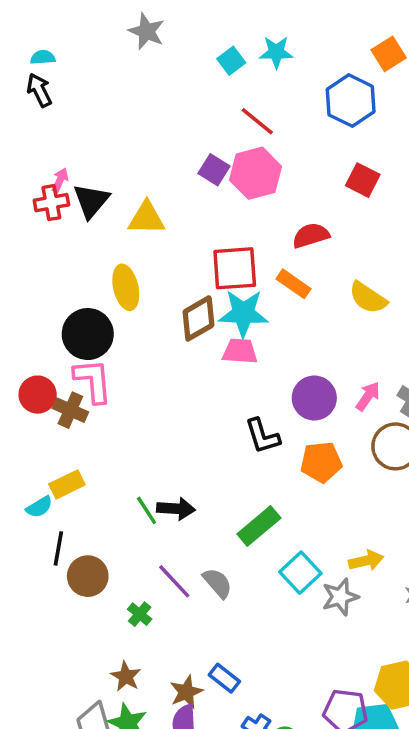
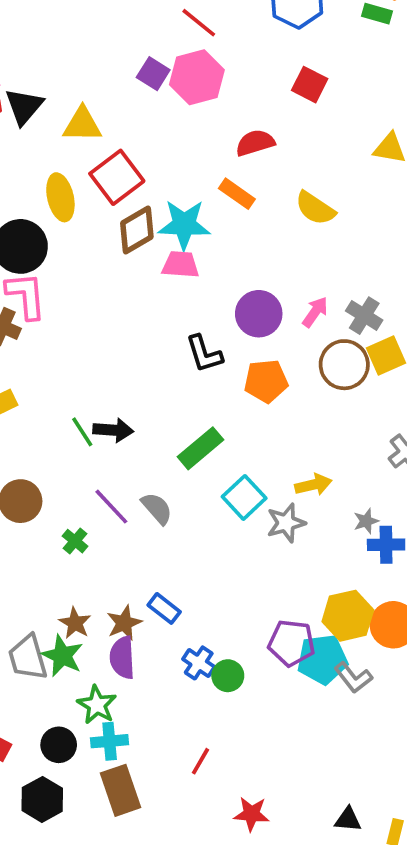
red square: (235, 268) -> (117, 177), moved, turned -33
brown star: (126, 676) -> (75, 623), moved

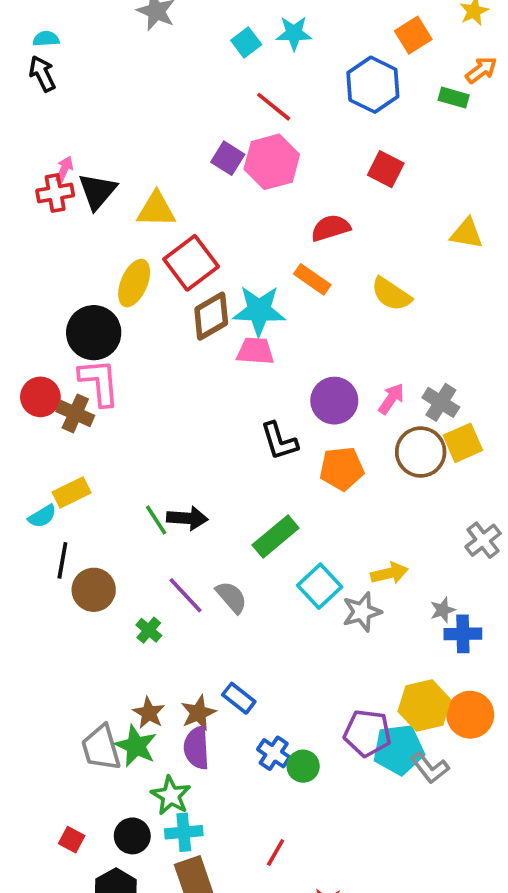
yellow ellipse: (60, 197) -> (134, 283), turned 36

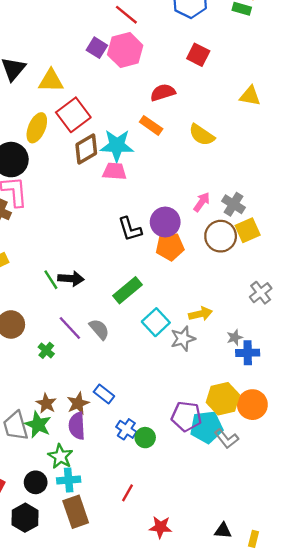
purple circle: (334, 401) -> (165, 222), moved

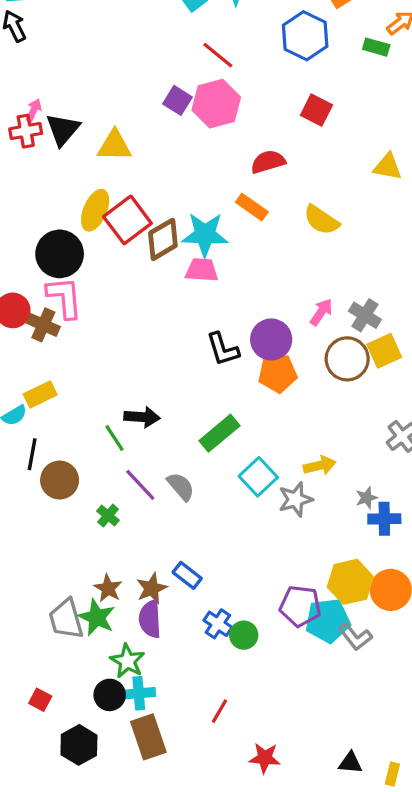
red square: (73, 115) -> (127, 220), moved
green line: (51, 280) -> (114, 438), moved
black circle: (36, 482) -> (110, 695), moved

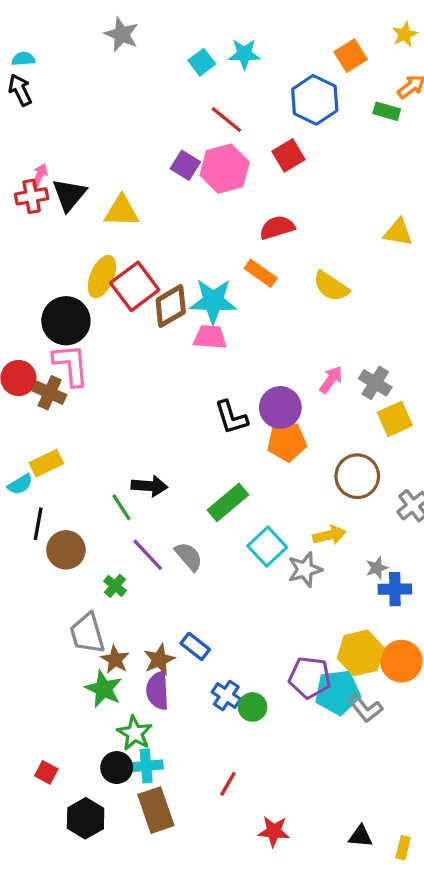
red square: (316, 110) -> (289, 155), moved, turned 32
brown circle: (347, 359) -> (357, 476), moved
gray trapezoid: (66, 619) -> (87, 633), moved

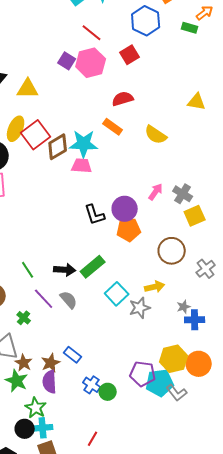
black arrow: (149, 486) -> (65, 270), moved

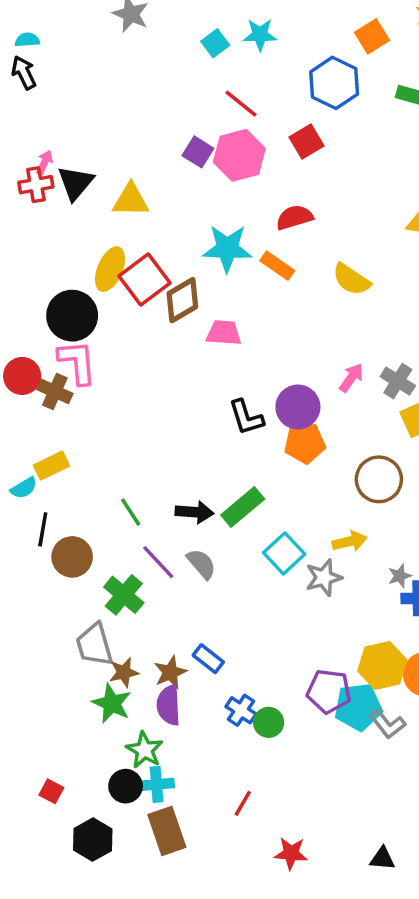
cyan star: (84, 144) -> (227, 248), moved
green cross: (24, 318) -> (124, 595), size x1.6
brown star: (24, 363) -> (124, 672), turned 30

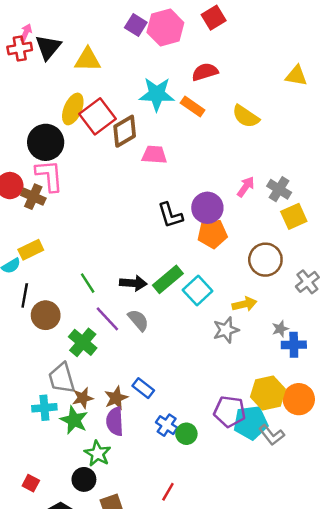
cyan square: (284, 553) -> (198, 290), moved
cyan cross: (157, 784) -> (44, 408), moved

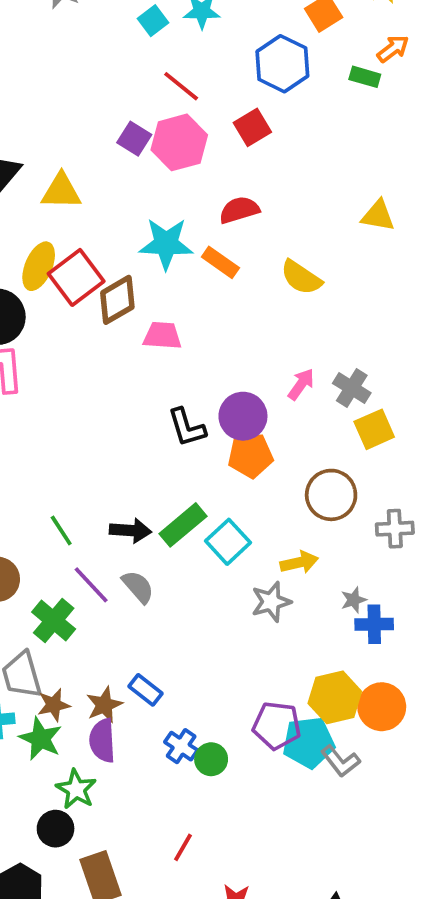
gray cross: (307, 282) -> (395, 529), turned 35

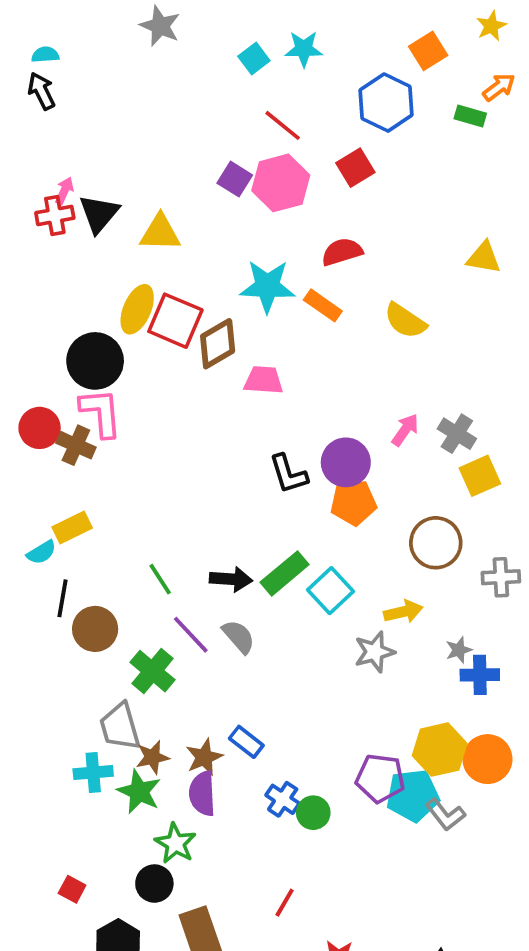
red square: (76, 277) -> (175, 321), turned -30

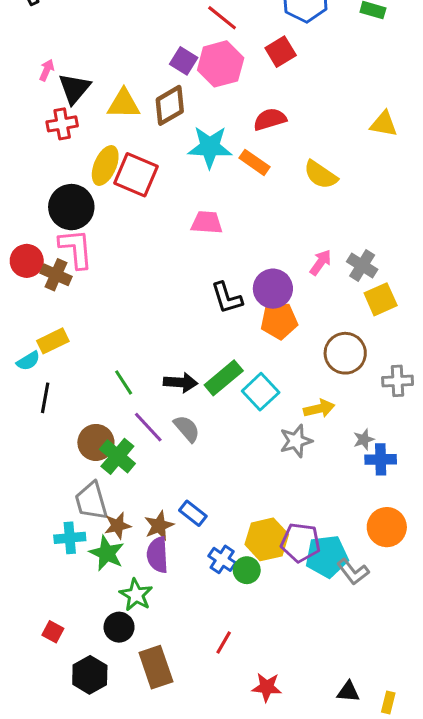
red cross: (55, 215) -> (62, 124), moved
brown diamond: (218, 344) -> (170, 105), moved
brown circle: (95, 629) -> (96, 442), moved
yellow hexagon: (440, 750) -> (267, 539), moved

